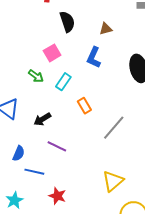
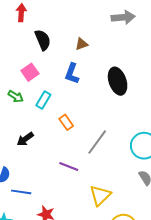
purple line: (57, 146) -> (69, 167), moved

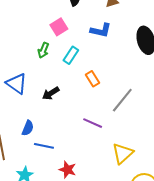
blue L-shape: (72, 74) -> (101, 30), turned -100
green arrow: (16, 96) -> (43, 50), turned 77

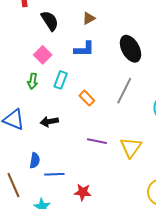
black arrow: (51, 93) -> (49, 122), turned 36
gray line: (122, 100) -> (124, 91), moved
yellow triangle: (123, 153) -> (131, 147), moved

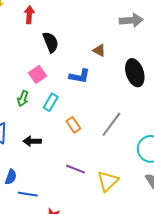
brown triangle: (89, 18) -> (99, 50), moved, turned 48
black ellipse: (130, 49) -> (135, 73), moved

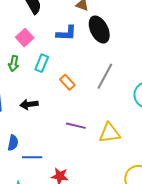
black ellipse: (135, 73) -> (99, 30), moved
yellow triangle: (108, 181) -> (110, 133), turned 45

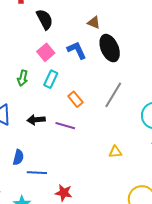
blue L-shape: (66, 33) -> (77, 50), turned -120
pink square: (25, 38) -> (46, 52), moved
purple line: (76, 126) -> (65, 126), moved
yellow triangle: (110, 133) -> (115, 152), size x0.6

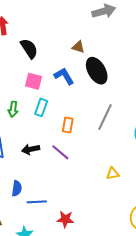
pink square: (46, 52) -> (34, 81), turned -30
orange rectangle: (75, 99) -> (68, 125), turned 56
purple line: (65, 126) -> (60, 152), turned 30

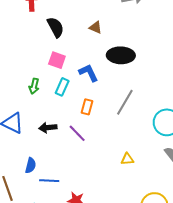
brown triangle: (78, 47) -> (96, 27), moved
black ellipse: (97, 71) -> (121, 55), turned -64
blue L-shape: (64, 76) -> (89, 73), moved

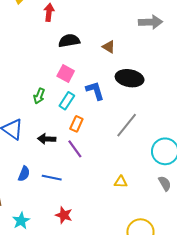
black semicircle: (56, 27) -> (69, 41), turned -80
orange rectangle: (87, 107) -> (76, 124), moved
blue line: (49, 181) -> (52, 178), moved

